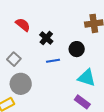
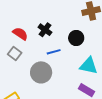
red semicircle: (23, 25) -> (20, 34), moved
gray circle: (21, 84) -> (41, 72), moved

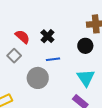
black circle: (76, 38) -> (85, 46), moved
cyan triangle: (89, 66) -> (86, 78), turned 36

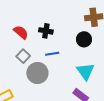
black cross: (47, 36) -> (46, 31), turned -32
gray square: (14, 56) -> (23, 56), moved

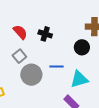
blue line: (52, 54) -> (56, 66), moved
cyan triangle: (85, 71) -> (79, 79), turned 42

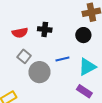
red semicircle: (20, 32) -> (20, 33), turned 133

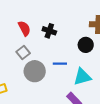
red semicircle: (20, 33) -> (24, 28), turned -119

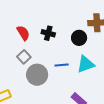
black circle: (86, 45) -> (79, 38), moved
cyan triangle: (82, 77) -> (86, 64), moved

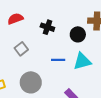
red semicircle: (23, 33) -> (15, 19), moved, turned -84
gray circle: (37, 75) -> (31, 82), moved

